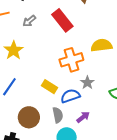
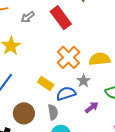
yellow semicircle: (101, 45) -> (100, 59), moved
orange cross: (71, 60) -> (68, 57), turned -30
purple arrow: (83, 117) -> (92, 107), moved

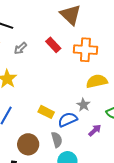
red rectangle: (61, 18) -> (53, 45), size x0.7
orange cross: (68, 57) -> (85, 50), moved, turned -35

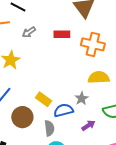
red rectangle: (53, 45) -> (62, 34), turned -56
brown circle: (28, 144) -> (22, 117), moved

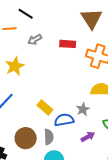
brown circle: (22, 117) -> (26, 138), moved

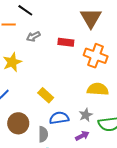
yellow rectangle: (45, 107) -> (46, 95), moved
gray star: (83, 109) -> (86, 115), moved
brown circle: (26, 138) -> (18, 123), moved

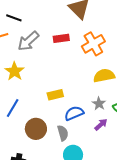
gray arrow: (33, 36) -> (28, 41), size x1.6
orange cross: (96, 56) -> (93, 44), turned -35
yellow rectangle: (46, 95) -> (55, 95), turned -42

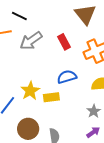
red rectangle: (61, 38) -> (64, 42), turned 63
yellow star: (15, 71) -> (30, 91), moved
blue semicircle: (74, 113) -> (67, 77), moved

